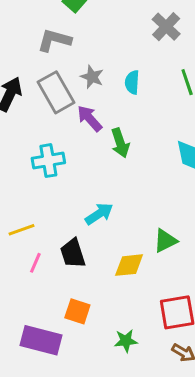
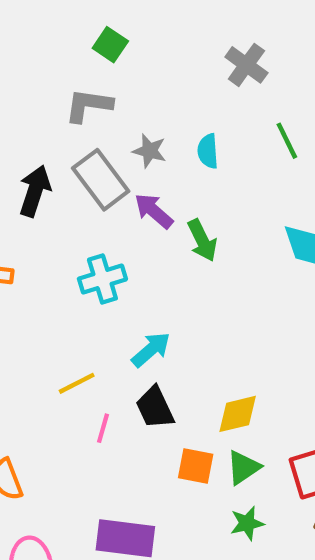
cyan arrow: (99, 214) -> (151, 350), moved
green triangle: (165, 241) -> (243, 467), moved
orange square: (77, 311) -> (196, 466), moved

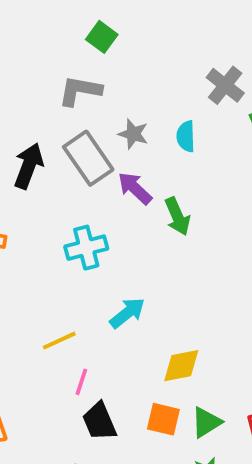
gray cross: (246, 65) -> (225, 85), moved
black trapezoid: (155, 408) -> (99, 421), moved
yellow diamond: (238, 414) -> (181, 366), moved

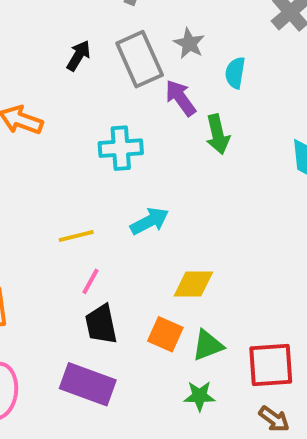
cyan semicircle: (186, 136) -> (235, 73), moved
black arrow: (29, 166) -> (79, 56), size x0.7

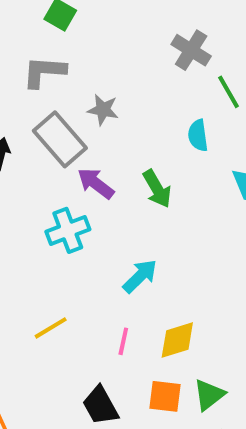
cyan semicircle: (235, 73) -> (198, 135), moved
purple arrow: (180, 98) -> (96, 183), moved
cyan arrow: (149, 221) -> (140, 276), moved
pink line: (90, 281) -> (123, 341), moved

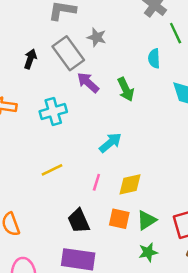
cyan cross: (68, 230) -> (53, 112), moved

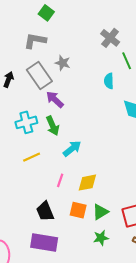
green arrow: (126, 89) -> (53, 126), moved
yellow line: (52, 170) -> (32, 157), moved

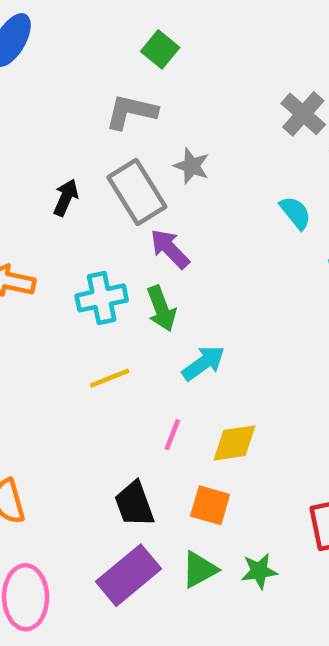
cyan semicircle: (109, 81) -> (295, 213), turned 140
green triangle: (100, 212) -> (199, 570), moved
purple rectangle: (44, 243) -> (128, 575), turned -52

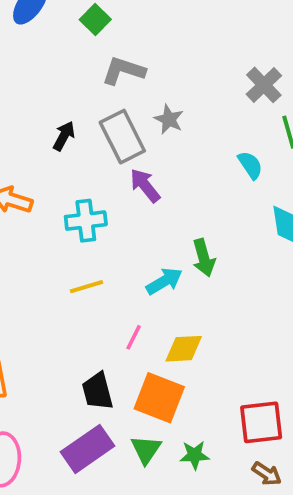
green square: (160, 49) -> (95, 19), moved
green arrow: (161, 309) -> (204, 258), moved
orange square: (210, 505) -> (159, 398), size x1.5
green triangle: (199, 570) -> (146, 450), turned -32

